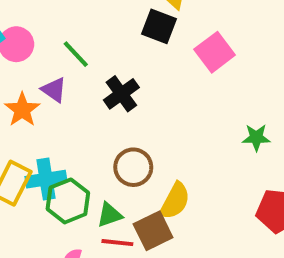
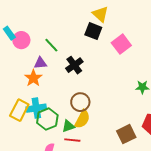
purple triangle: (54, 90) -> (40, 63), turned -40
orange star: (22, 110) -> (33, 78), moved
yellow semicircle: (175, 201) -> (82, 119), moved
brown square: (153, 231) -> (126, 134), moved

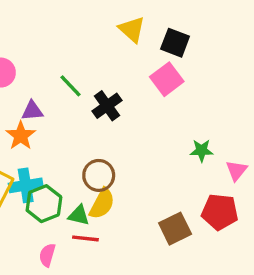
black square: (93, 31) -> (175, 43), moved
green line: (51, 45) -> (70, 86), moved
black cross: (74, 65) -> (107, 106), moved
green triangle: (68, 126) -> (79, 215), turned 32

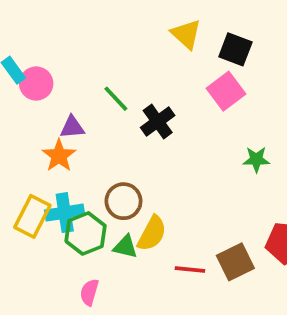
green star: (202, 151) -> (256, 159), moved
brown circle: (99, 175) -> (123, 201), moved
red line: (85, 238) -> (190, 269), moved

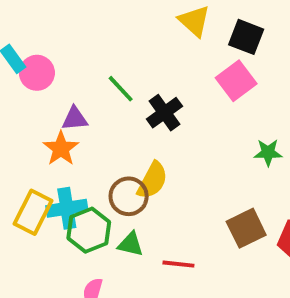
yellow semicircle: (152, 233) -> (152, 180), moved
brown square: (235, 262) -> (246, 228), moved
red line: (190, 269) -> (178, 264), moved

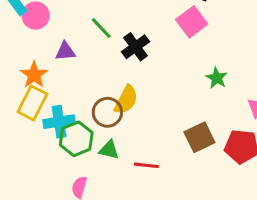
orange star: (61, 149) -> (34, 75), moved
green star: (268, 152) -> (217, 78), turned 30
yellow rectangle: (33, 212) -> (32, 103), moved

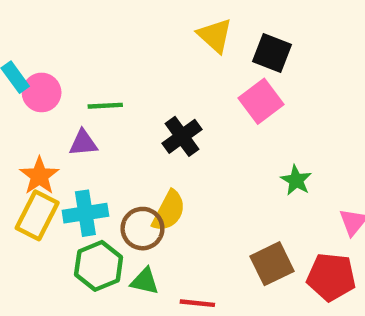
green line: (101, 28) -> (105, 106), moved, turned -50
cyan cross: (59, 122) -> (85, 213), moved

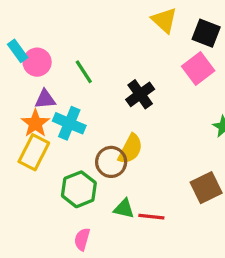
green line: (105, 106) -> (84, 72), turned 60
purple triangle: (83, 143) -> (45, 99), moved
cyan cross: (85, 213) -> (69, 123), moved, turned 32
green triangle: (145, 281) -> (124, 209), moved

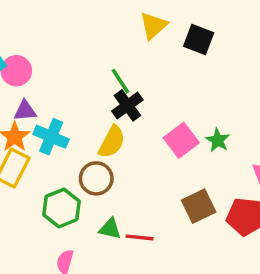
yellow triangle: (164, 20) -> (153, 26), turned 36
pink square: (198, 69) -> (181, 140), moved
green line: (84, 72) -> (121, 81), moved
yellow semicircle: (130, 149) -> (112, 142), moved

